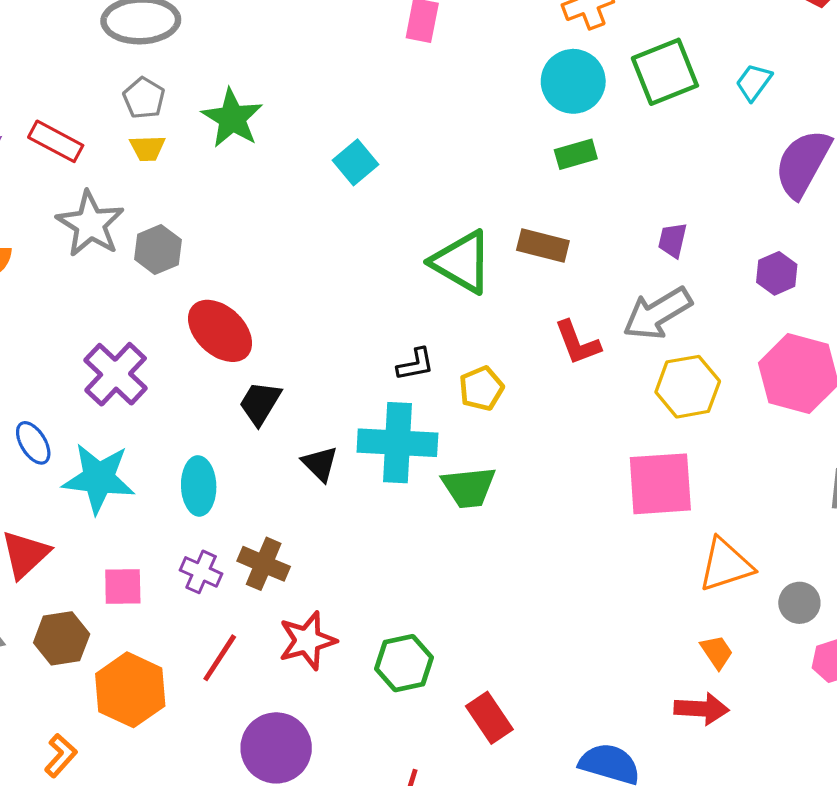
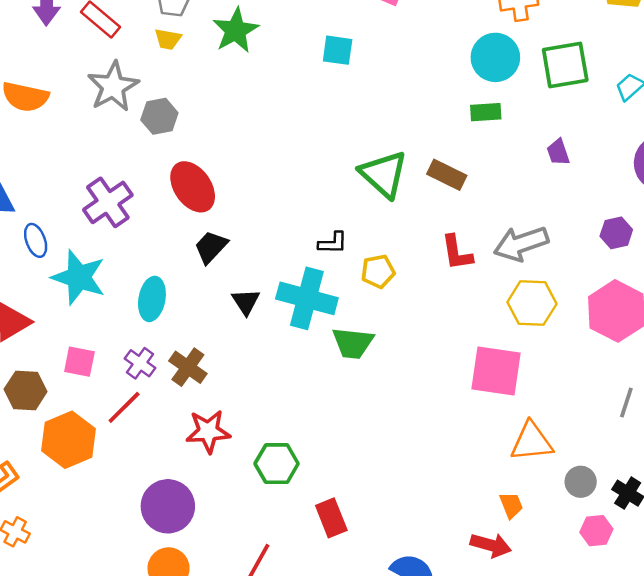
cyan square: (355, 162) -> (338, 50), moved, turned 36
purple trapezoid: (673, 240) -> (558, 152), moved, turned -44
red line: (220, 658) -> (124, 407), moved

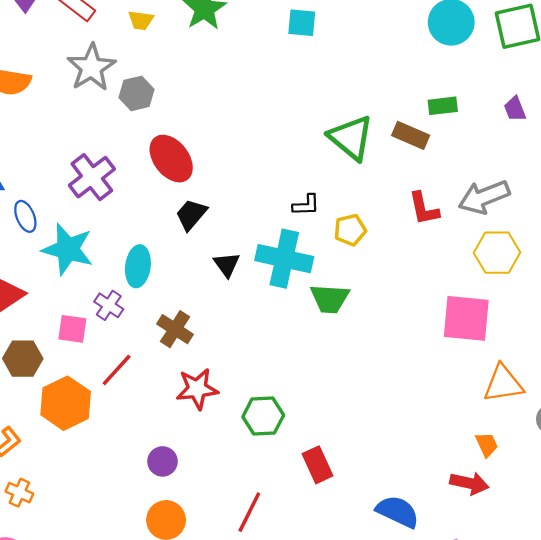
green rectangle: (486, 112) -> (443, 106), moved
purple cross: (140, 363) -> (109, 305), moved
purple circle: (168, 506) -> (162, 461), size x0.6

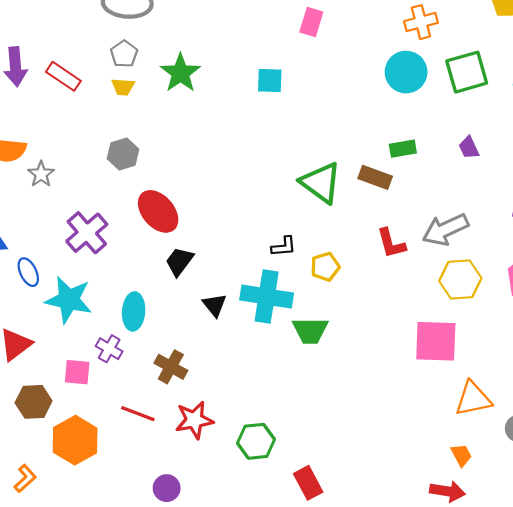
gray star: (91, 67) -> (41, 174), moved, size x0.6
red line: (117, 370) -> (138, 414), moved, turned 72

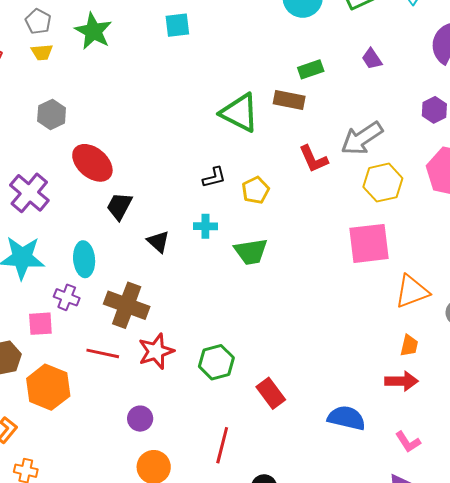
cyan cross: (267, 297) -> (205, 226), size x0.5
brown cross: (171, 367) -> (127, 305), size x1.4
orange trapezoid: (461, 455) -> (409, 346), turned 50

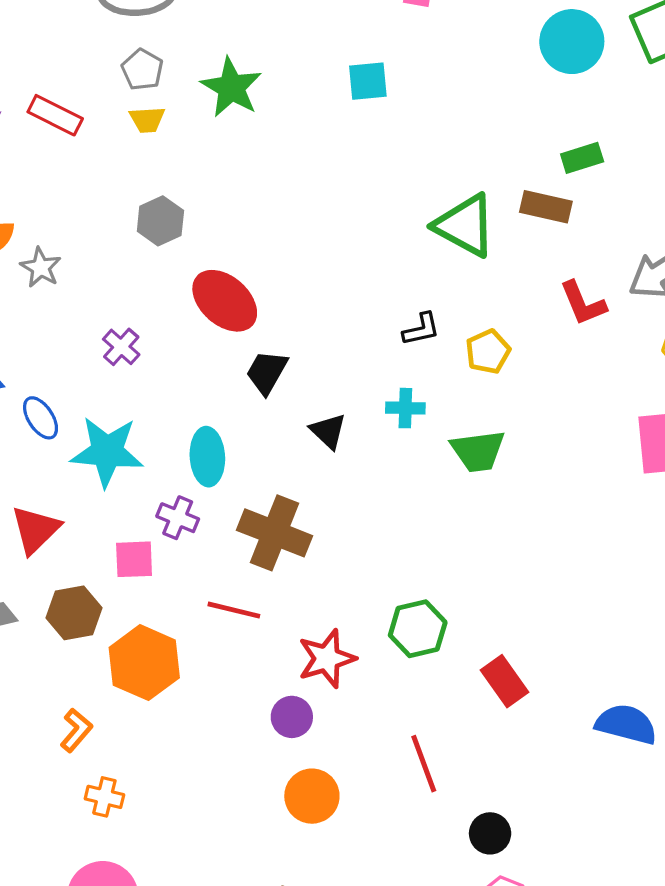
purple cross: (29, 193) -> (121, 347), size x0.6
red star: (156, 351) -> (327, 658), moved
red line: (222, 445) -> (424, 764), turned -36

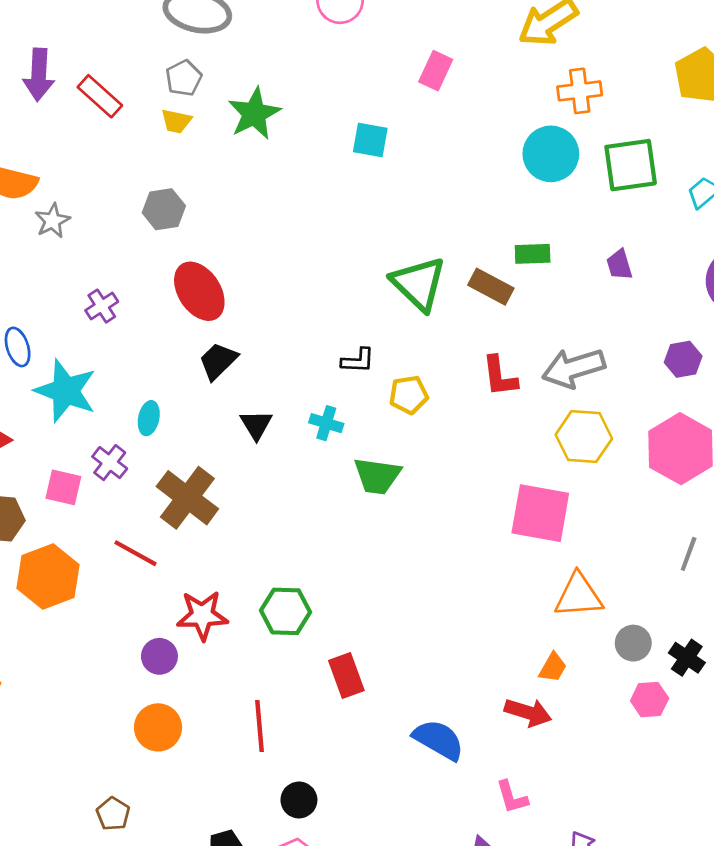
cyan ellipse: (207, 457) -> (149, 418), size x0.7

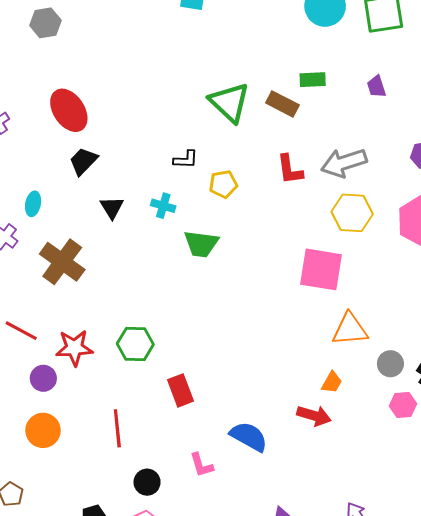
gray hexagon: (164, 209) -> (45, 23), moved
red line: (135, 553) -> (21, 331), moved
pink L-shape: (512, 797) -> (201, 465), moved

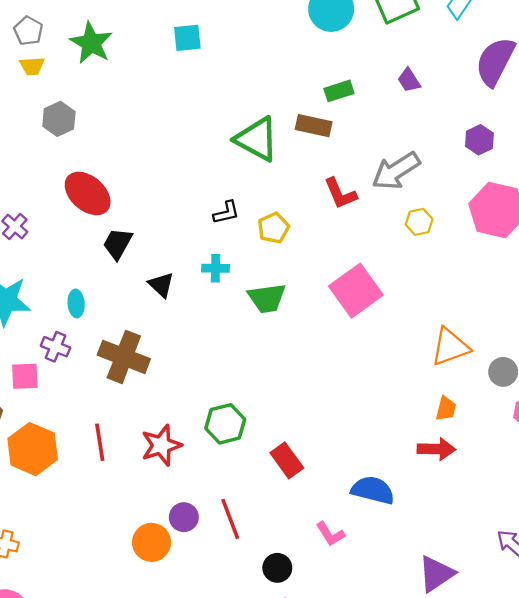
gray hexagon: (45, 23) -> (59, 119), moved
yellow hexagon: (352, 213) -> (419, 222), size x0.6
pink square: (321, 269) -> (356, 291), moved, turned -30
red line: (21, 331) -> (100, 442), turned 68
purple circle: (43, 378) -> (184, 517), moved

